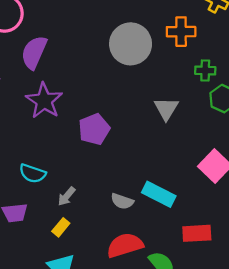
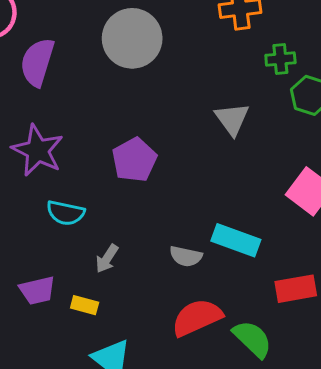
gray circle: (131, 44) -> (132, 38), moved
purple star: (44, 101) -> (38, 150), moved
cyan semicircle: (33, 173) -> (66, 213), moved
yellow rectangle: (61, 227) -> (85, 305), moved, turned 72

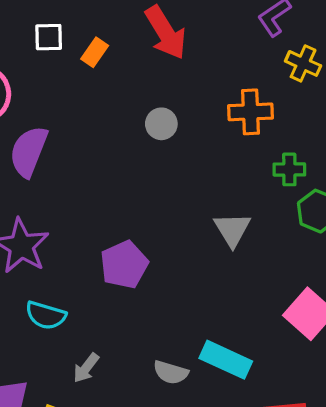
gray circle: (132, 38) -> (161, 124), moved, size x0.5

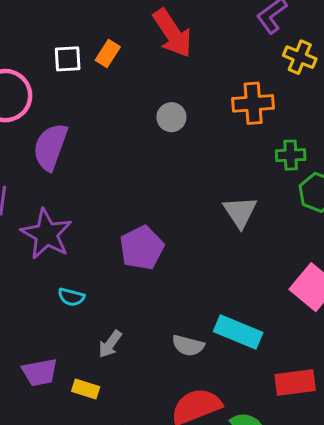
white square: (49, 37) -> (68, 59), moved
cyan semicircle: (46, 315) -> (71, 297), size x0.7

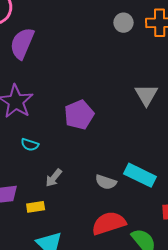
gray circle: (171, 117) -> (123, 23), moved
yellow rectangle: (86, 389) -> (36, 207), turned -30

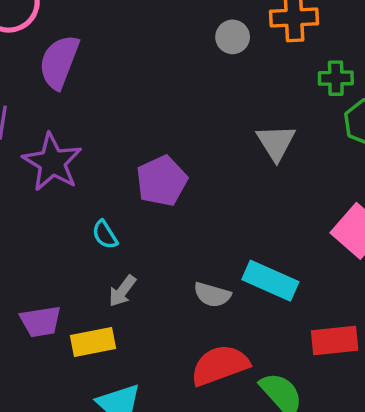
gray circle: (123, 23) -> (233, 37), moved
cyan semicircle: (30, 145) -> (105, 235), moved, turned 42
yellow rectangle: (36, 207) -> (93, 342), size x1.4

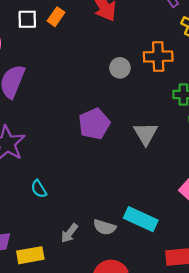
purple pentagon: (162, 181) -> (94, 124), moved
gray arrow: (122, 291) -> (69, 233), moved

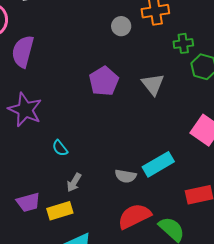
cyan rectangle: (141, 219) -> (158, 164), turned -48
gray arrow: (69, 233) -> (74, 182), moved

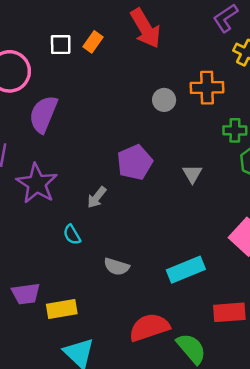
gray triangle: (153, 84) -> (192, 174), size x0.7
gray semicircle: (126, 176) -> (116, 267), moved
gray arrow: (74, 182) -> (97, 197), moved

